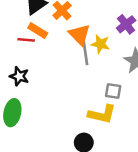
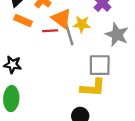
red line: (26, 40) -> (50, 31), moved
gray square: (113, 91) -> (100, 65), size x1.5

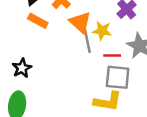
red line: (50, 31) -> (112, 55), moved
black star: (13, 65) -> (22, 68), turned 30

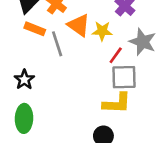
gray line: (87, 41) -> (57, 44), moved
red line: (112, 55) -> (116, 55), turned -49

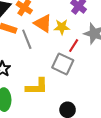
gray square: (124, 77) -> (63, 64), moved, turned 30
yellow L-shape: (117, 103) -> (37, 87), moved

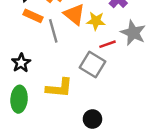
red line: (74, 46) -> (108, 44), turned 32

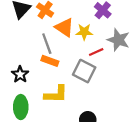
orange rectangle: (33, 16) -> (50, 61), moved

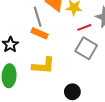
gray square: (84, 71) -> (86, 48), moved

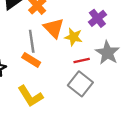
yellow L-shape: (43, 66) -> (30, 96), turned 45

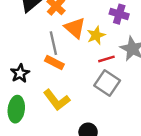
purple cross: (97, 18) -> (119, 14), turned -30
yellow star: (73, 37) -> (96, 35), turned -30

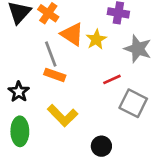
red line: (106, 59) -> (112, 79), moved
gray square: (107, 83) -> (133, 103), moved

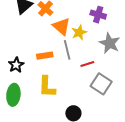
gray line: (51, 54) -> (67, 50), moved
orange rectangle: (55, 75) -> (45, 56), turned -35
yellow L-shape: (63, 115) -> (47, 87), turned 40

